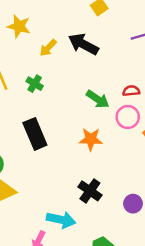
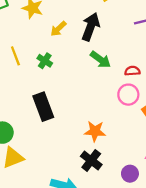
black arrow: (83, 44) -> (91, 27), turned 80
green arrow: (98, 99) -> (100, 60), moved
orange star: (91, 139) -> (95, 131), moved

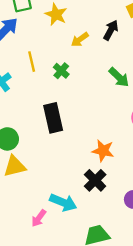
black arrow: (91, 27) -> (111, 30), moved, size x0.7

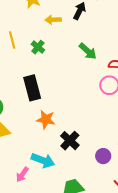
yellow arrow: (80, 39) -> (53, 20), turned 35
orange star: (103, 151) -> (46, 120), moved

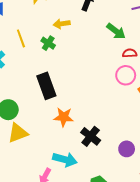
yellow arrow: (53, 20) -> (62, 24), moved
green arrow: (88, 51) -> (116, 31), moved

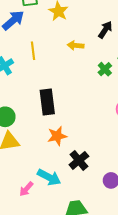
green cross: (48, 43) -> (105, 69), moved
orange star: (64, 117) -> (57, 136), turned -30

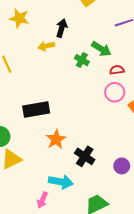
black arrow: (105, 30) -> (62, 28), moved
black rectangle: (47, 102) -> (36, 109), turned -75

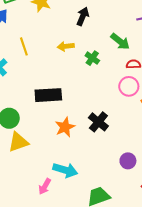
yellow arrow: (46, 46) -> (66, 46), moved
green cross: (82, 60) -> (92, 58), moved
black cross: (85, 156) -> (98, 122), moved

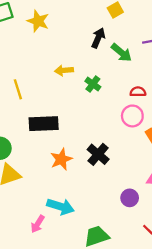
black arrow: (83, 16) -> (98, 38), moved
green arrow: (120, 42) -> (121, 53), moved
yellow line: (24, 46) -> (18, 89), moved

